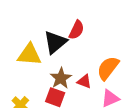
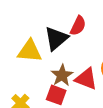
red triangle: (84, 82) -> (86, 79), size x1.5

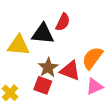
black triangle: (56, 38) -> (43, 34), turned 45

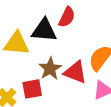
red square: (43, 85) -> (32, 89), moved, turned -30

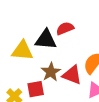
red semicircle: (67, 17) -> (65, 28), turned -138

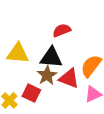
black triangle: (46, 40) -> (51, 58), moved
red square: (36, 89) -> (31, 93), turned 36

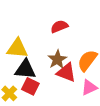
black triangle: (51, 58) -> (25, 69), moved
brown star: (47, 75) -> (57, 59), moved

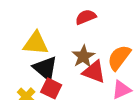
black triangle: (25, 69) -> (45, 68), turned 35

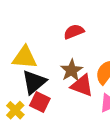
black triangle: (45, 68) -> (34, 82), turned 40

